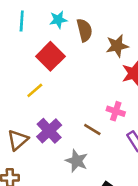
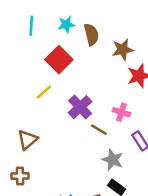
purple cross: (49, 131) -> (80, 107), moved
gray star: (77, 161) -> (113, 160), moved

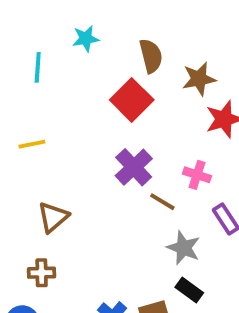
cyan star: (66, 24) -> (86, 39), moved
cyan line: (31, 26) -> (38, 67), moved
red square: (59, 60) -> (132, 100), moved
yellow line: (44, 92) -> (32, 144), moved, turned 30

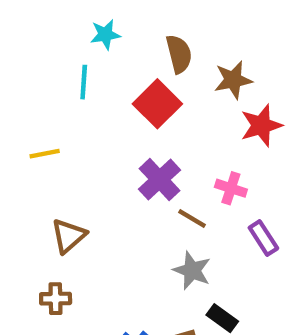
cyan line: (38, 67) -> (84, 82), moved
gray star: (184, 248) -> (192, 270), moved

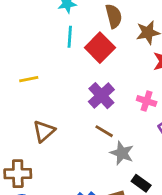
cyan line: (84, 82) -> (70, 37), moved
brown line: (192, 219) -> (104, 131), moved
brown cross: (56, 299) -> (18, 174), moved, size x1.4

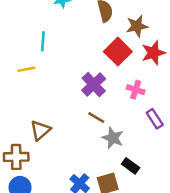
cyan line: (70, 37) -> (43, 41), moved
red square: (100, 48) -> (118, 52), moved
brown triangle: (44, 131) -> (40, 130), moved

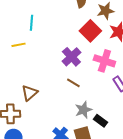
pink cross: (136, 90) -> (104, 61), size x1.5
gray star: (113, 138) -> (83, 110), moved, turned 30

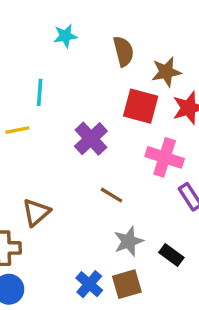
red square: (90, 31) -> (141, 106), turned -30
purple cross: (71, 57) -> (91, 139), moved
black rectangle: (100, 121) -> (171, 255), moved

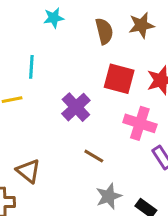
brown star: (166, 72) -> (141, 25), moved
brown triangle: (36, 212) -> (28, 171), turned -40

